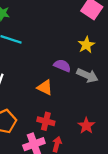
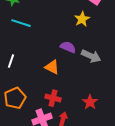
yellow star: (86, 45) -> (82, 19), moved

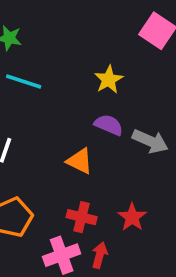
yellow star: (82, 19) -> (109, 80), moved
red star: (90, 102) -> (132, 217), moved

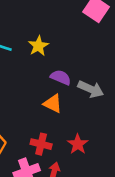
yellow star: (109, 80) -> (38, 46), moved
orange triangle: (80, 161) -> (53, 104), moved

